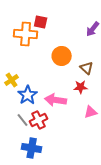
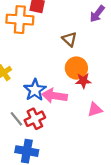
orange circle: (62, 56) -> (76, 68), moved
brown triangle: (87, 68) -> (69, 39), moved
blue star: (28, 95) -> (35, 90), moved

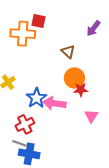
pink triangle: (95, 110) -> (91, 116), turned -40
gray line: (16, 119) -> (20, 143), moved, turned -32
red cross: (35, 119) -> (25, 124), moved

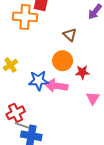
orange circle: (74, 78) -> (63, 61), moved
blue star: (36, 98) -> (39, 81), turned 30
red cross: (25, 124) -> (16, 113), moved

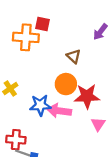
red star: (82, 72) -> (87, 96), size x1.6
red cross: (16, 113) -> (16, 140), turned 30

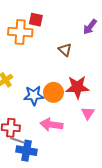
orange circle: (66, 84) -> (53, 92), moved
pink arrow: (59, 111) -> (51, 125), moved

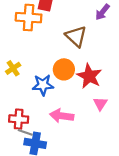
brown triangle: (65, 50) -> (76, 36), size x1.5
red star: (77, 87) -> (89, 76), turned 30
orange circle: (53, 92) -> (64, 69), moved

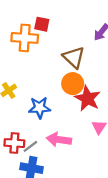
orange circle: (64, 69) -> (73, 84), moved
gray line: (25, 132) -> (30, 146), moved, turned -56

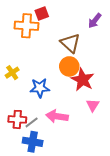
red square: (42, 24) -> (42, 13), turned -32

